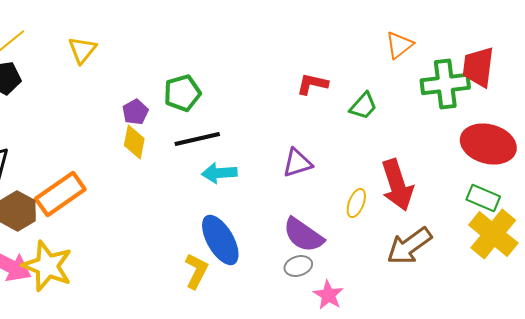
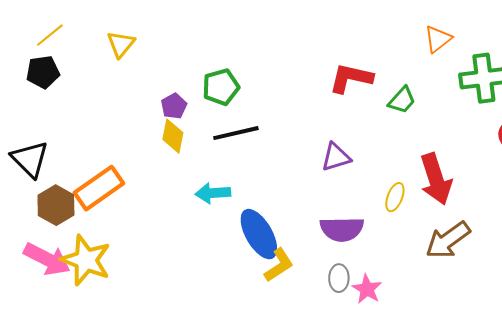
red L-shape: (312, 84) -> (351, 78), size x1.4
cyan arrow: (219, 173) -> (213, 193), moved
purple semicircle: (303, 235) -> (342, 229), turned -36
gray ellipse: (298, 266) -> (339, 278), moved, turned -72
yellow L-shape: (196, 271) -> (279, 265), moved, turned 30

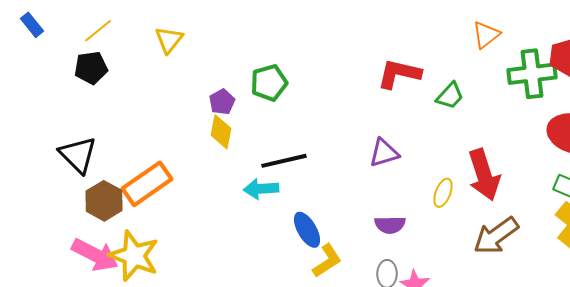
black line: (236, 133) -> (284, 161), moved
purple semicircle: (342, 229) -> (390, 225), size x0.7
blue ellipse: (259, 234) -> (307, 230), size x0.7

